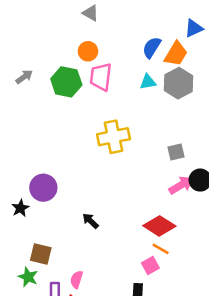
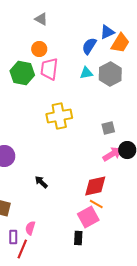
blue triangle: (194, 28) -> (107, 32), moved
orange trapezoid: (176, 54) -> (120, 43), moved
red diamond: (159, 226) -> (95, 186), turned -45
pink square: (150, 265) -> (88, 217), size x1.5

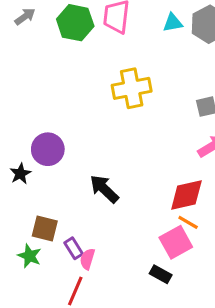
black arrow: (41, 182) -> (104, 189), size x1.5
purple rectangle: (13, 237) -> (74, 248), moved, turned -32
black rectangle: (78, 238) -> (161, 274), turned -64

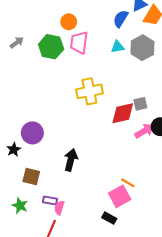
black arrow: (104, 189) -> (71, 160), turned 60
red diamond: (186, 195) -> (123, 113), moved
brown square: (45, 228) -> (31, 177), moved
purple rectangle: (74, 248) -> (50, 200), turned -48

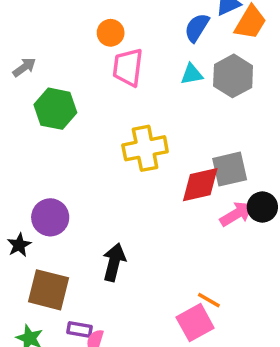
green hexagon: (51, 47) -> (55, 109), moved
gray square: (140, 104) -> (230, 169), size x1.5
brown square: (31, 177) -> (48, 290), size x1.4

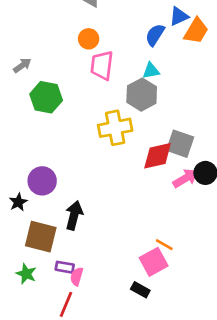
gray hexagon: (233, 76) -> (142, 95), moved
gray square: (230, 169) -> (180, 144), turned 32
black arrow: (114, 262) -> (74, 215), moved

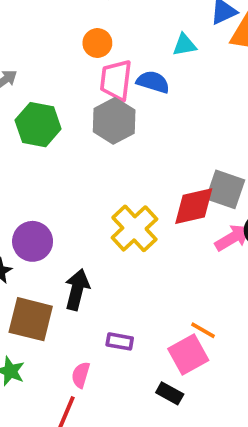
blue semicircle: (155, 35) -> (153, 82), moved, turned 75
cyan triangle: (151, 71) -> (185, 45), moved
gray hexagon: (142, 95) -> (114, 121), moved
yellow cross: (115, 128) -> (134, 228), moved, turned -32
purple rectangle: (65, 267) -> (120, 341), moved

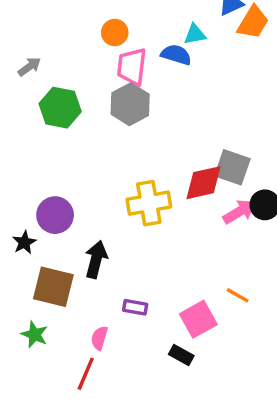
blue semicircle: (153, 82) -> (176, 55), moved
yellow cross: (134, 228) -> (149, 203), turned 33
orange line: (203, 330) -> (238, 295), moved

